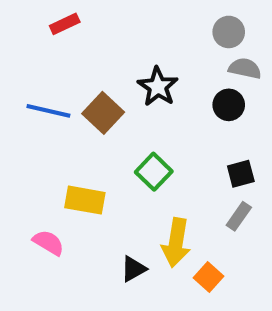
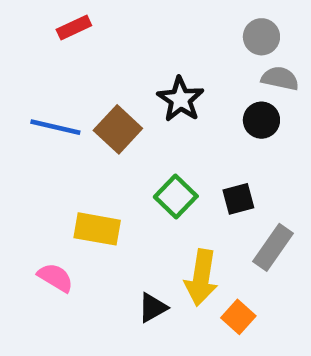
black square: (241, 174) -> (238, 199), moved
gray rectangle: (239, 216) -> (273, 247), size x1.4

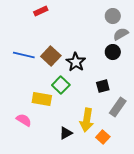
red rectangle: (74, 28) -> (41, 11), moved
gray semicircle: (280, 78) -> (121, 34), turned -42
black star: (180, 99) -> (76, 62), moved
green square: (176, 197) -> (61, 85), moved

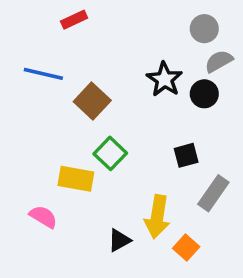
blue line: (24, 55) -> (43, 74), moved
black star: (76, 62) -> (164, 79), moved

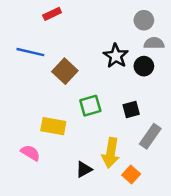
gray semicircle: (219, 61) -> (154, 43), turned 30
green square: (110, 153) -> (90, 106), moved, turned 30

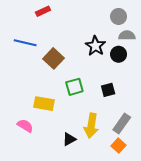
gray rectangle: (150, 136) -> (122, 124), moved
orange square: (131, 175) -> (119, 146), moved

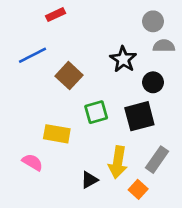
blue line: (25, 43) -> (32, 55), turned -40
black circle: (119, 54) -> (153, 82), moved
black square: (108, 90) -> (139, 116), size x1.6
orange square: (119, 146) -> (138, 189), moved

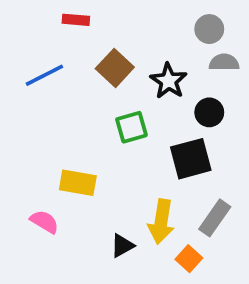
red rectangle: (55, 15) -> (76, 20), turned 30
brown square: (69, 76) -> (115, 68), moved
green square: (96, 112) -> (131, 127), moved

